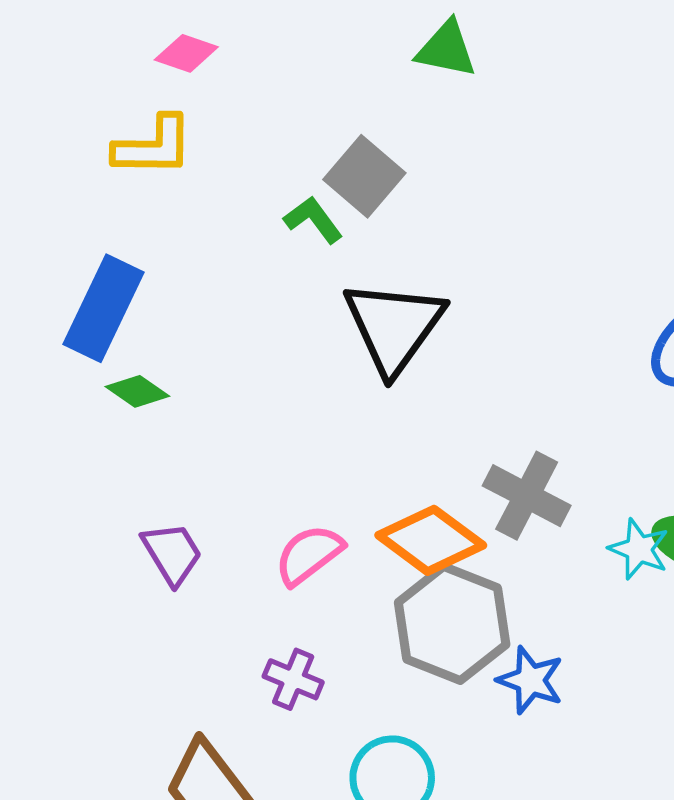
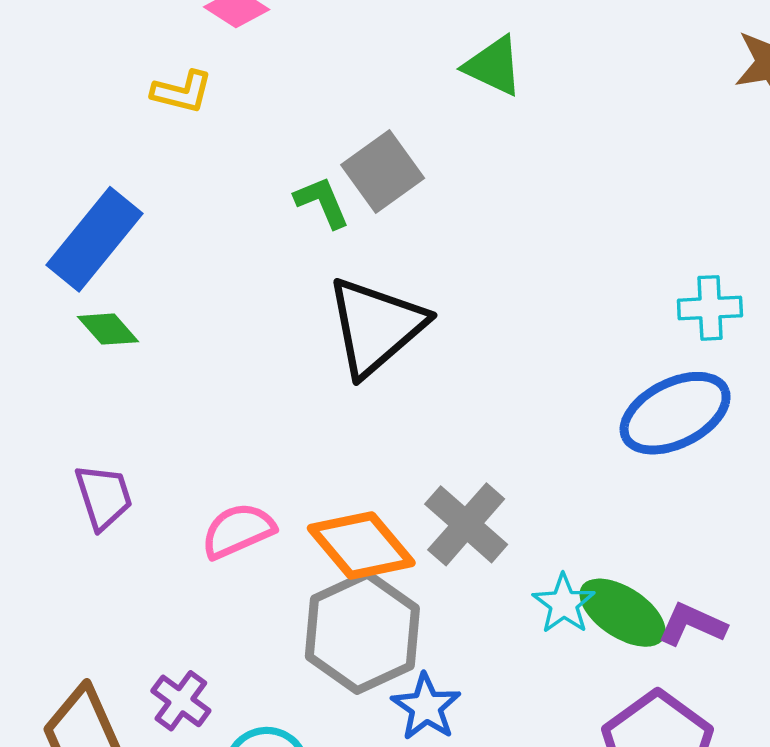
yellow L-shape: (153, 146) -> (182, 92), size x0.7
purple cross: (293, 679) -> (181, 701), moved

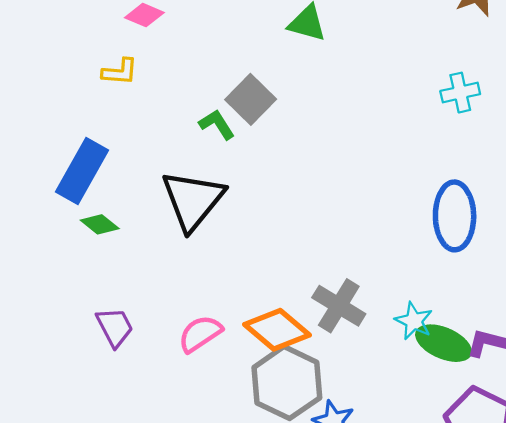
cyan cross: (710, 308) -> (460, 93), moved
black triangle: (376, 326) -> (193, 200), moved
blue ellipse: (675, 413) -> (455, 216), turned -54
cyan star: (564, 604) -> (414, 321), moved

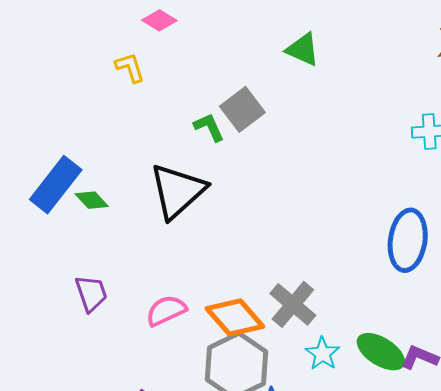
yellow L-shape: (120, 72) -> (130, 67), turned -120
blue rectangle: (82, 171) -> (56, 185), moved
cyan star: (414, 321) -> (323, 354), moved

